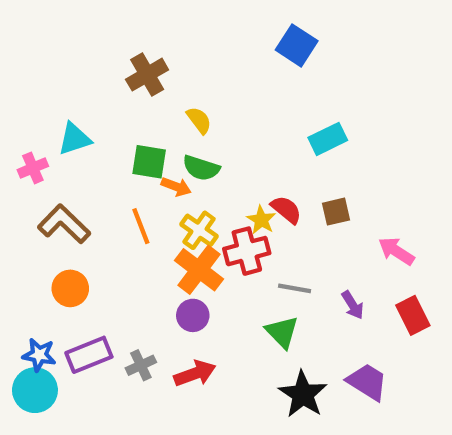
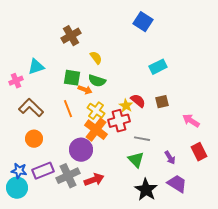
purple arrow: (353, 305) -> (170, 158), moved
purple circle: (193, 315) -> (81, 150), moved, size x1.5
gray cross: (141, 365) -> (68, 176), size x1.6

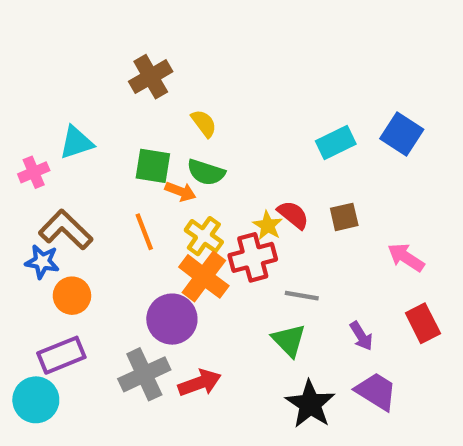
blue square: (143, 22) -> (402, 134), moved
blue star: (19, 171) -> (42, 262), moved
purple rectangle: (43, 171) -> (61, 355), moved

